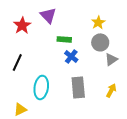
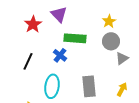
green rectangle: (64, 39) -> (75, 38), size x1.5
blue cross: (71, 56) -> (60, 55), moved

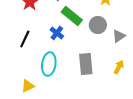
green rectangle: (75, 38) -> (72, 16), turned 35
gray circle: (111, 41) -> (98, 25), moved

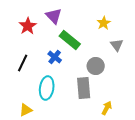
gray circle: (98, 25) -> (96, 66), moved
gray triangle: (119, 36) -> (117, 45), moved, turned -32
yellow arrow: (119, 67) -> (107, 108), moved

